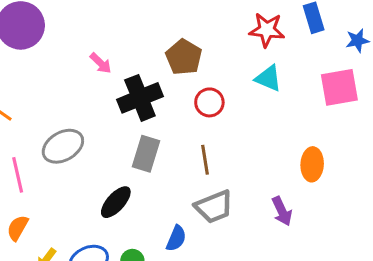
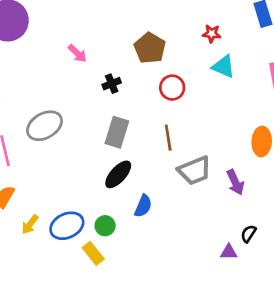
red star: (267, 30) -> (212, 34), moved, size x0.6
black cross: (140, 98) -> (112, 84), size x0.5
black ellipse: (116, 202) -> (118, 174), moved
gray trapezoid: (214, 207) -> (195, 170), moved

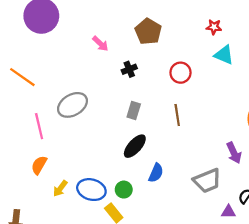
brown pentagon: (150, 48) -> (148, 31), moved
gray rectangle: (117, 132) -> (134, 110), size x0.7
gray trapezoid: (195, 170) -> (207, 181), moved
blue ellipse: (67, 226) -> (91, 190), turned 40

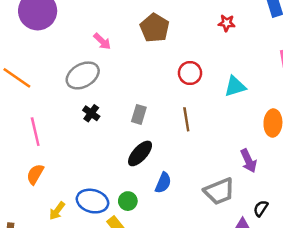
cyan triangle: (224, 55) -> (235, 86), moved, turned -40
black cross: (129, 69) -> (91, 113), moved, turned -32
gray ellipse: (72, 105) -> (83, 75), moved
yellow arrow: (60, 188) -> (57, 211), moved

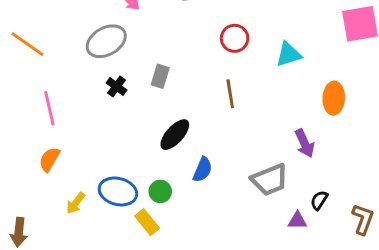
gray rectangle: (139, 114) -> (160, 76), moved

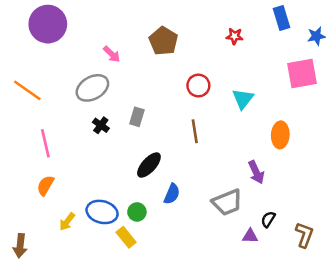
cyan triangle: (289, 54) -> (243, 99), turned -35

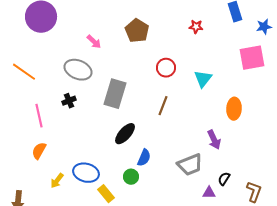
gray ellipse: (92, 88) -> (78, 70), turned 52
gray rectangle: (137, 117) -> (115, 94), size x1.8
black cross: (101, 125) -> (69, 101), moved, turned 32
brown line: (195, 131) -> (163, 106), turned 30
green circle: (137, 212) -> (131, 177), moved

